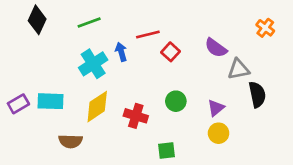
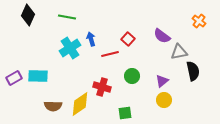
green line: (89, 22) -> (67, 17), turned 30
red line: (148, 34) -> (110, 54), moved
yellow diamond: (97, 107) -> (80, 104), moved

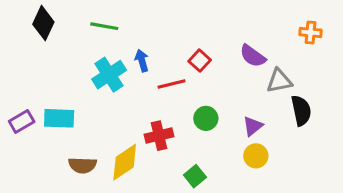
orange cross: (199, 21) -> (311, 32), turned -32
red cross: (102, 87) -> (159, 136), turned -30
green square: (125, 113) -> (195, 176), turned -32

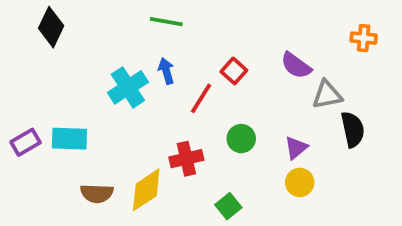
green line: (104, 26) -> (166, 22), moved
red line: (172, 84) -> (201, 98), turned -44

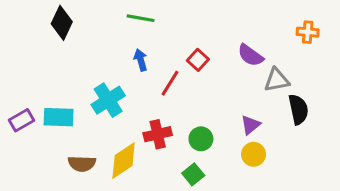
black diamond: (51, 27) -> (62, 23), moved
cyan cross: (128, 87) -> (108, 100), moved
green circle: (241, 139) -> (201, 139), moved

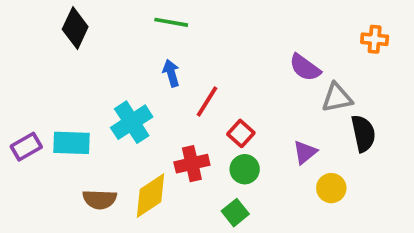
red square: (198, 60) -> (241, 133), moved
yellow circle: (254, 154) -> (331, 188), moved

